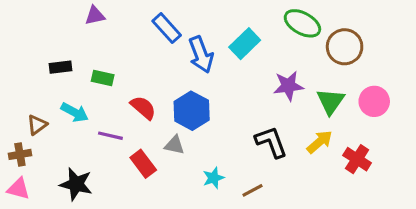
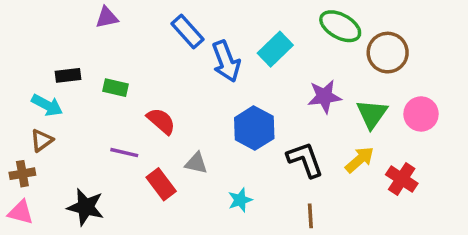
blue hexagon: (192, 111) -> (254, 128), moved
cyan arrow: (75, 112) -> (47, 105), moved
brown line: (252, 190) -> (310, 216), moved, turned -65

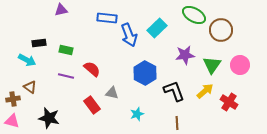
blue rectangle: (187, 31) -> (107, 18), turned -42
brown triangle: (42, 140) -> (30, 87), moved, turned -48
purple line: (124, 153) -> (66, 76), moved

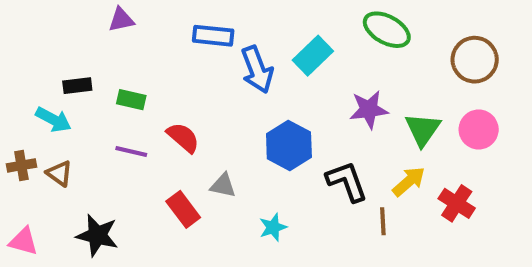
brown circle: (221, 30) -> (475, 60), moved
brown cross: (13, 99) -> (21, 165), moved
brown line: (177, 123) -> (383, 221), moved

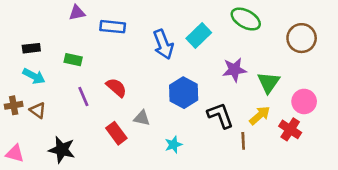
blue rectangle: (213, 36) -> (113, 27), moved
black rectangle: (77, 86) -> (31, 48), moved
green rectangle: (131, 100) -> (73, 60), moved
pink circle: (479, 130) -> (304, 101), moved
purple line: (131, 151) -> (83, 96), turned 54

